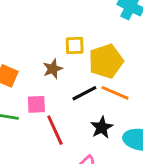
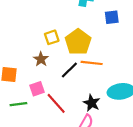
black star: (102, 127) -> (92, 103), moved

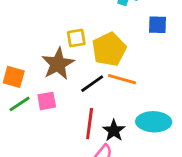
brown star: (41, 59) -> (58, 64), size x1.6
red line: (56, 103) -> (90, 124), moved, turned 40
green line: (18, 104) -> (20, 104), moved, turned -35

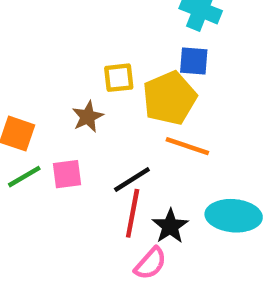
blue square: (157, 25) -> (194, 61), moved
brown star: (58, 64) -> (88, 117), size x0.6
black line: (92, 84) -> (132, 179), moved

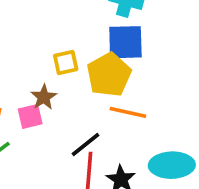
blue square: (194, 61) -> (125, 42), size x1.5
pink square: (67, 174) -> (30, 116), moved

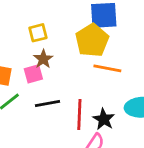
yellow square: (66, 63) -> (38, 33), moved
black line: (85, 145) -> (47, 103), moved, turned 30

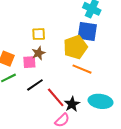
black line: (47, 103) -> (35, 85), turned -36
red line: (79, 115) -> (56, 97), turned -55

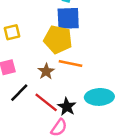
yellow pentagon: (75, 47) -> (58, 39), turned -30
brown star: (38, 53) -> (46, 71), moved

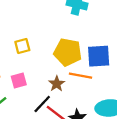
blue square: (68, 18) -> (99, 56), moved
black line: (19, 93) -> (42, 104), moved

